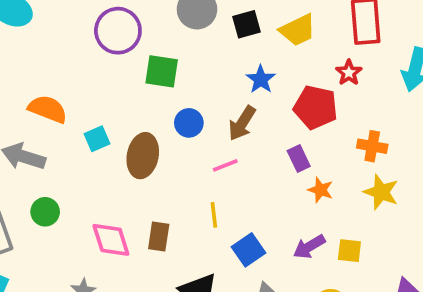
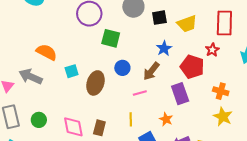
purple rectangle: (299, 159) -> (180, 94), size x1.5
orange star: (320, 190) -> (166, 119), moved
green circle: (45, 212) -> (39, 120), moved

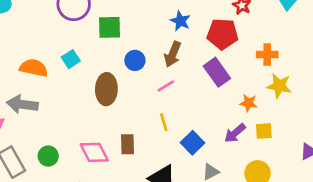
cyan square: (72, 71) -> (71, 59), moved
orange star: (166, 119) -> (249, 103), moved

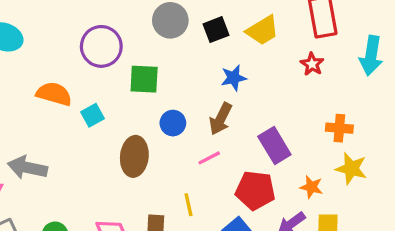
blue star: (180, 21) -> (234, 78), turned 30
red pentagon: (223, 34) -> (255, 190), moved
orange semicircle: (34, 68) -> (54, 94), moved
yellow line: (164, 122) -> (188, 205), moved

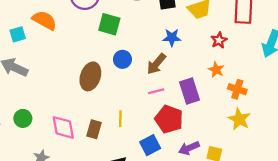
red star: (312, 64) -> (219, 40), moved
cyan square: (92, 115) -> (18, 34), moved
pink line: (209, 158) -> (156, 91), moved
orange star: (311, 187) -> (216, 70), moved

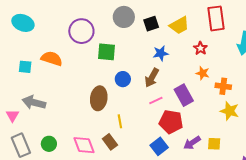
cyan square: (18, 34) -> (25, 67), moved, turned 32
yellow line: (120, 119) -> (120, 121), moved
brown rectangle: (94, 129) -> (110, 142), turned -42

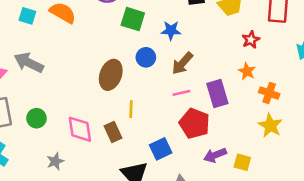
blue star: (161, 53) -> (171, 30), moved
blue square: (159, 146) -> (161, 149), moved

